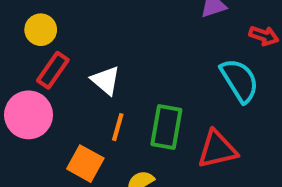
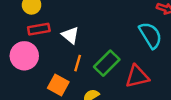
red rectangle: (53, 70) -> (39, 29), turned 45
green rectangle: (166, 127) -> (107, 63), turned 35

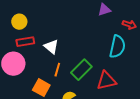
cyan semicircle: (150, 35) -> (117, 47), turned 45

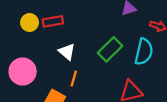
red rectangle: (25, 42) -> (53, 21), moved
green rectangle: (81, 70) -> (110, 49), moved

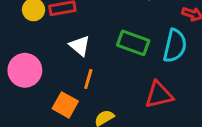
green rectangle: (110, 49) -> (133, 43), turned 65

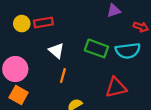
cyan semicircle: (175, 46) -> (128, 51), turned 70
orange square: (65, 105) -> (19, 95), moved

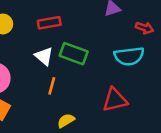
red rectangle: (43, 22) -> (49, 23), moved
green rectangle: (96, 48) -> (74, 54), moved

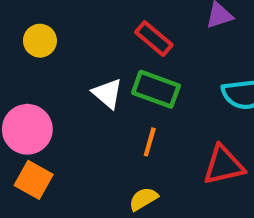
red rectangle: (49, 23) -> (154, 39), moved, turned 50
orange line: (52, 86) -> (150, 142), moved

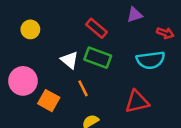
orange line: (150, 142) -> (83, 88), moved, turned -42
orange square: (34, 180) -> (49, 101), moved

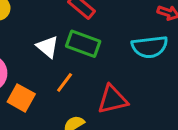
orange line: (83, 88) -> (65, 82), turned 63
red triangle: (137, 102) -> (112, 99), moved

